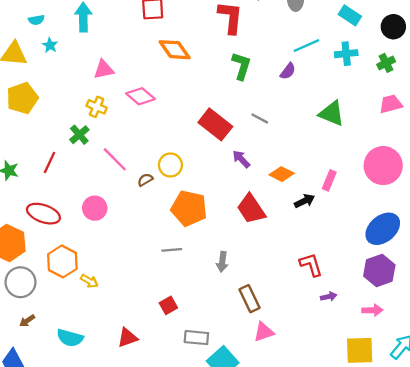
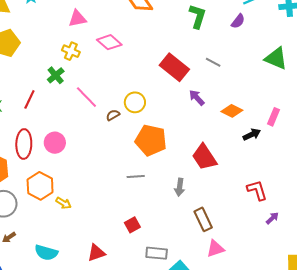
pink circle: (95, 208) -> (55, 143), moved
red trapezoid: (251, 209) -> (204, 157), moved
red ellipse: (43, 214) -> (24, 144), turned 72
purple arrow: (329, 297) -> (272, 218), turned -32

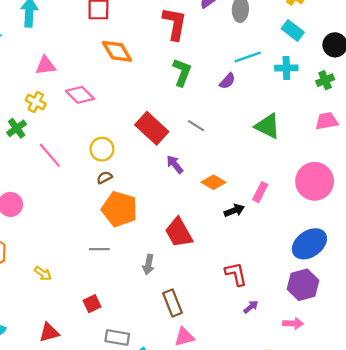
yellow circle: (135, 102) -> (102, 149), moved
brown semicircle: (113, 115) -> (104, 177), moved
yellow arrow: (63, 203) -> (43, 273), moved

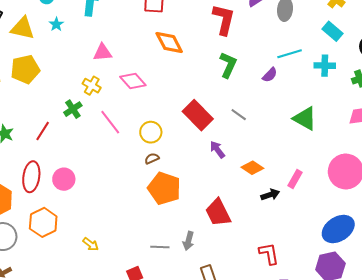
pink line: (50, 155) -> (110, 122), moved
gray line: (99, 249) -> (160, 247), moved

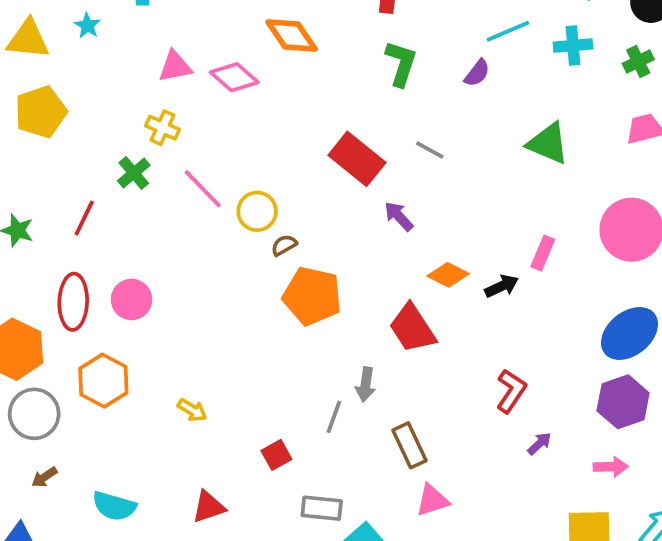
pink diamond: (133, 81) -> (234, 77), moved
yellow circle: (151, 132) -> (257, 211), moved
orange diamond: (252, 168) -> (448, 275), moved
gray line: (160, 247) -> (334, 417), moved, turned -66
red L-shape: (269, 254) -> (511, 391), turned 50

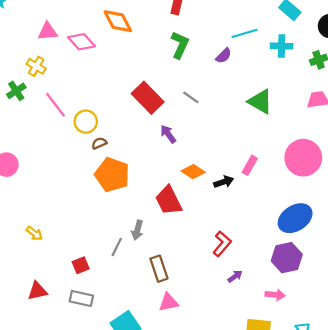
gray rectangle: (322, 508) -> (81, 298), moved

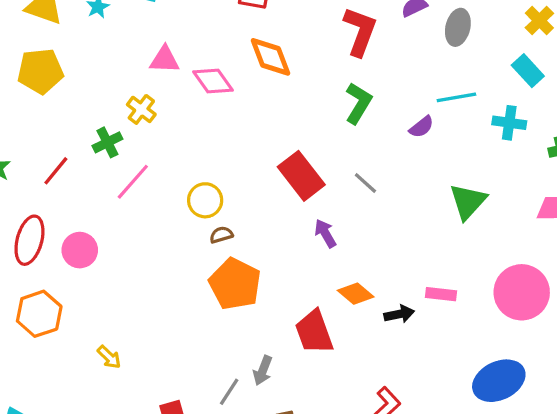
green triangle: (260, 102) -> (468, 201), turned 36
pink line: (55, 105) -> (133, 182), moved, turned 72
pink rectangle: (250, 165) -> (441, 294), turned 60

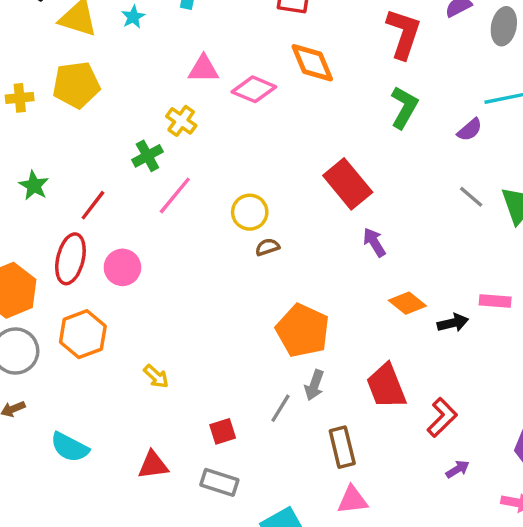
pink diamond: (213, 81) -> (254, 89), turned -30
red line: (56, 171) -> (93, 205), moved
gray line: (365, 183) -> (471, 197), moved
orange pentagon: (235, 284) -> (303, 331), moved
red trapezoid: (314, 332) -> (386, 386), moved

